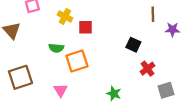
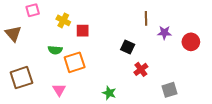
gray square: (166, 90) -> (169, 90), moved

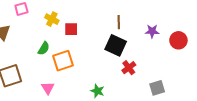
brown line: (146, 18) -> (119, 22), moved
black square: (128, 47) -> (116, 45), size x1.5
green semicircle: (55, 50) -> (44, 48), turned -64

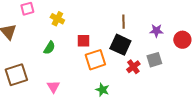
red square: (71, 29) -> (83, 41), moved
orange square: (63, 61) -> (95, 60), moved
gray square: (157, 88) -> (154, 60), moved

